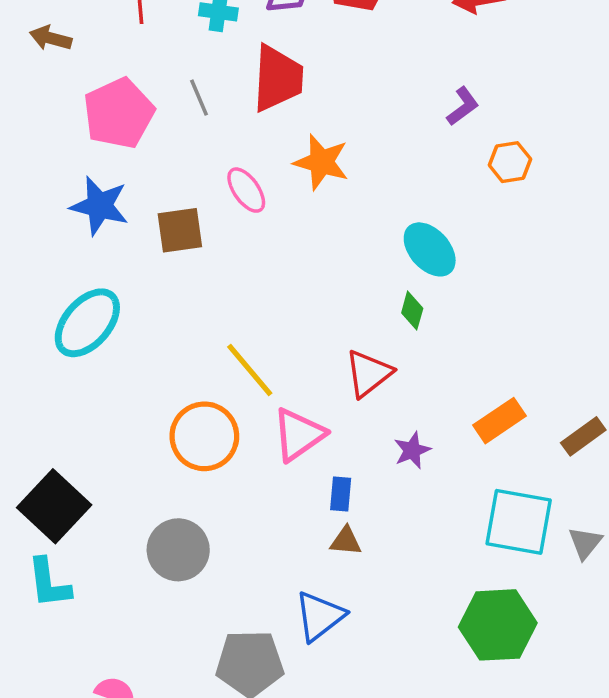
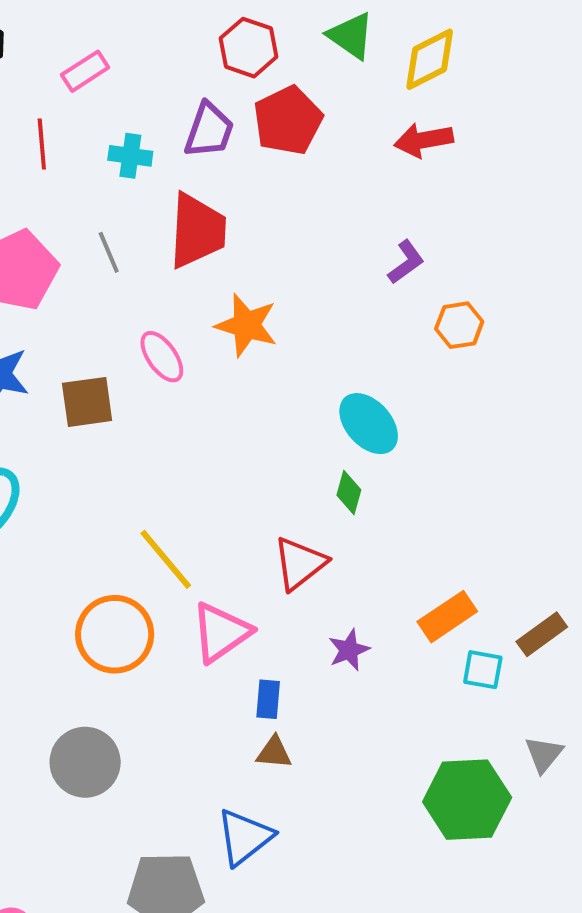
cyan square: (519, 522) -> (483, 670), moved, size x0.5
green hexagon: (498, 625) -> (467, 800), moved

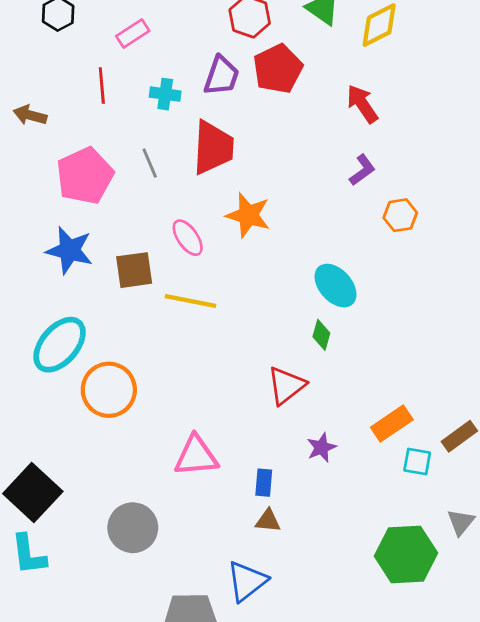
red arrow: (424, 140) -> (362, 104), moved, turned 66
yellow line: (166, 559) -> (190, 301), moved, turned -39
pink triangle: (221, 632) -> (196, 456), moved, turned 30
orange circle: (115, 634) -> (109, 390), moved

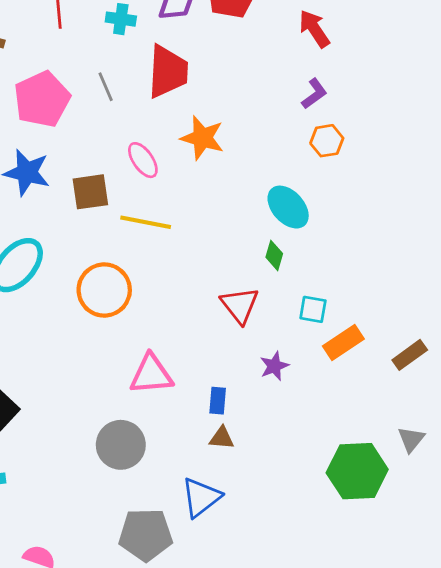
orange hexagon: (400, 215) -> (327, 141), moved
red triangle: (286, 386) -> (240, 305), turned -30
orange circle: (109, 390) -> (104, 290), moved
cyan square: (417, 462) -> (313, 309), moved
gray circle: (133, 528) -> (121, 445), moved

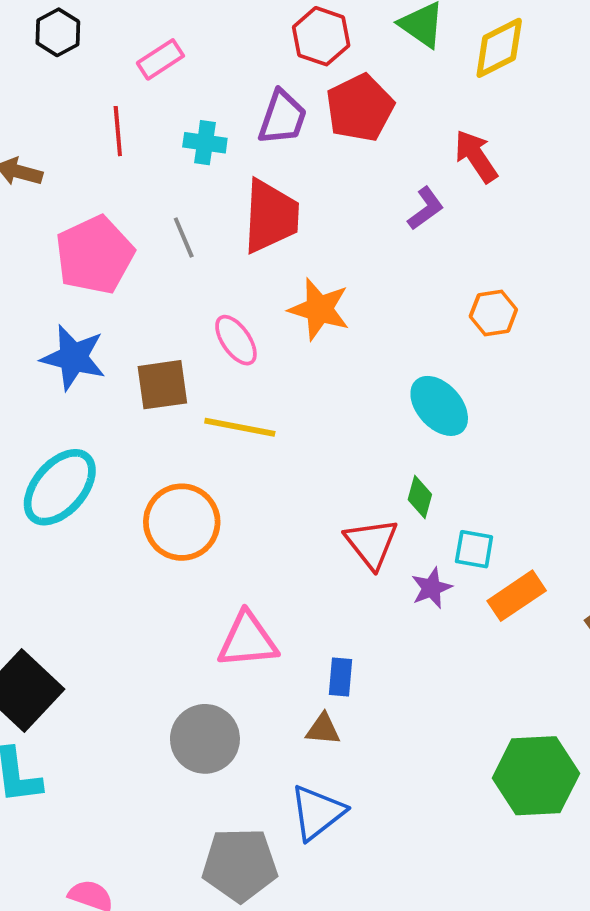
purple L-shape: (314, 94) -> (426, 208), moved
green diamond: (274, 255) -> (420, 497), moved
purple star: (274, 366) -> (431, 588), moved
brown triangle: (222, 438) -> (323, 729), moved

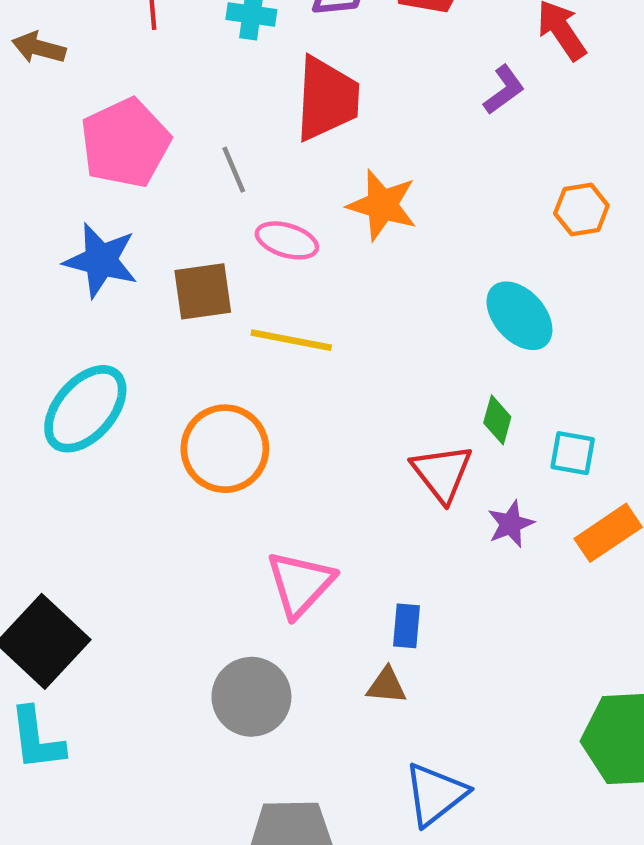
gray line: (184, 238) -> (234, 170), moved
pink ellipse: (236, 340) -> (287, 240), turned -38
cyan square: (474, 549) -> (573, 453), moved
pink triangle: (248, 640) -> (300, 584), turned -42
blue triangle: (317, 812) -> (435, 794), moved

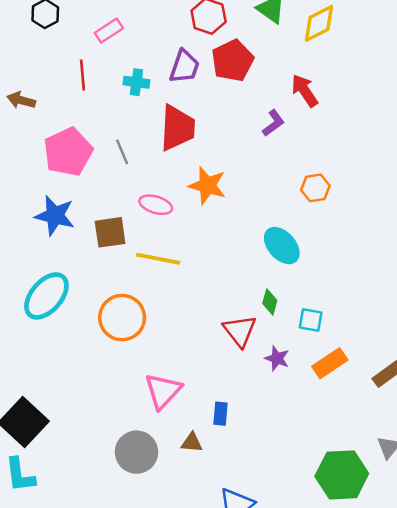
gray line: (234, 170) -> (122, 152), moved
purple star: (511, 524) -> (277, 358), turned -30
brown triangle: (387, 686) -> (192, 442), moved

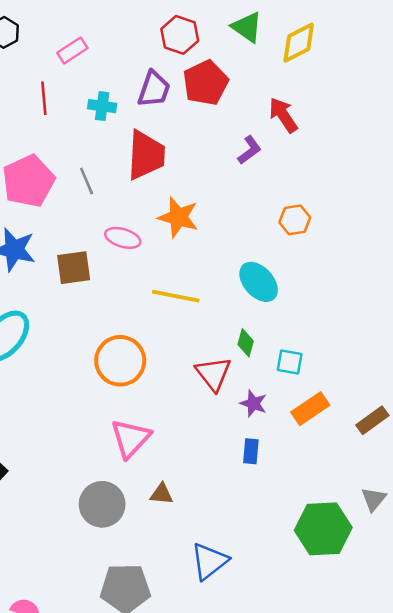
yellow line: (158, 259) -> (176, 296), moved
orange circle: (122, 318) -> (120, 361), moved
blue rectangle: (221, 414) -> (251, 451), moved

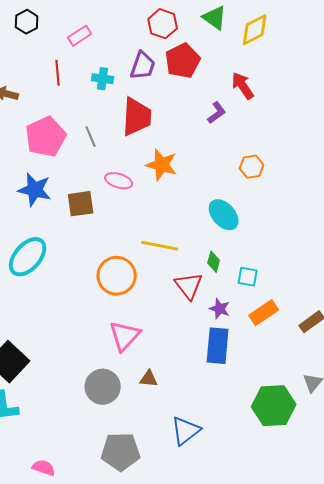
yellow line: (176, 296) -> (160, 246), moved
blue rectangle: (251, 451) -> (218, 346), size x1.8

